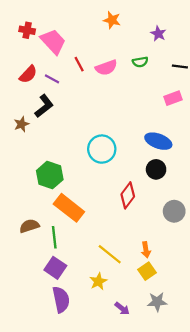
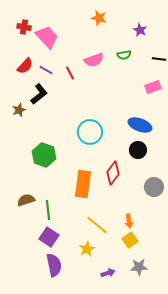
red line: (79, 64) -> (70, 73), moved
orange rectangle: (69, 208) -> (83, 184), moved, turned 60
purple arrow: (122, 309) -> (108, 273), turned -56

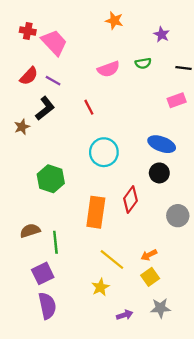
red line: (70, 73) -> (89, 107), moved
orange arrow: (129, 221) -> (149, 255), turned 72
purple square: (49, 237) -> (43, 273), moved, turned 30
purple semicircle: (54, 265) -> (47, 306), moved

